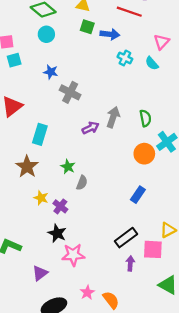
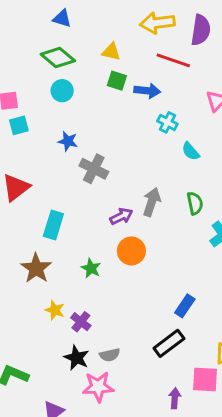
cyan semicircle: (152, 63) -> (191, 151), moved
orange circle: (144, 154) -> (131, 251), moved
gray semicircle: (82, 183) -> (110, 355), moved, turned 56
black rectangle: (126, 238) -> (169, 343), moved

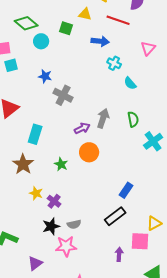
yellow triangle: (111, 52) -> (85, 14), moved
green diamond: (58, 58) -> (26, 23), moved
green square: (117, 81) -> (66, 28), moved
black star: (77, 358) -> (51, 226), turned 30

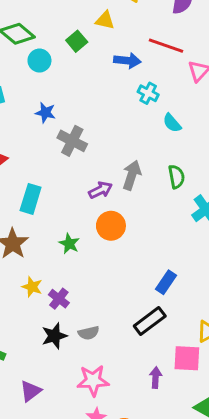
red line: (118, 20) -> (166, 46), moved
green square: (66, 28) -> (77, 41), turned 32
pink star: (66, 246) -> (93, 381), moved

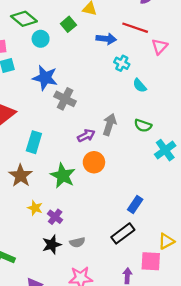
blue star: (45, 113) -> (45, 78), size x1.6
green semicircle: (176, 177) -> (143, 126), turned 120
green star: (69, 244) -> (63, 176), size x1.6

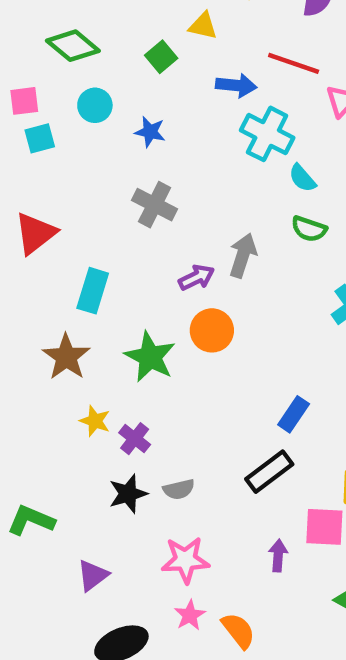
cyan circle: (41, 39) -> (95, 105), moved
cyan cross: (122, 63) -> (267, 134), size x1.6
blue star: (45, 78) -> (150, 132), moved, size x0.6
green semicircle: (143, 126) -> (309, 229), moved

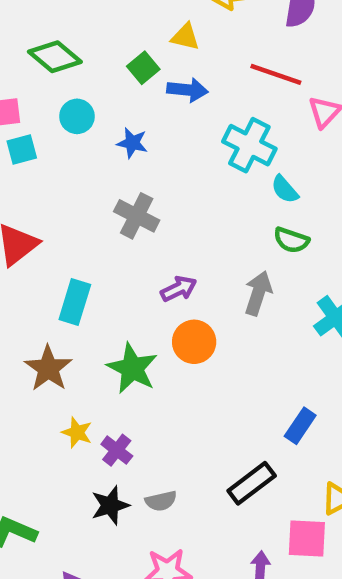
blue arrow: (236, 85) -> (187, 90), moved
gray arrow: (243, 255) -> (258, 293), moved
blue rectangle: (294, 414) -> (300, 426), moved

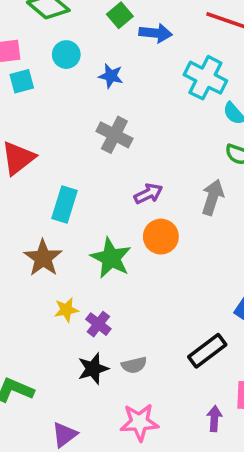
yellow star: (77, 432) -> (66, 310), turned -30

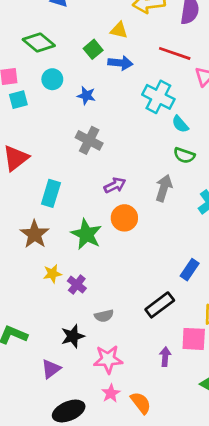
black star: (93, 369) -> (73, 336), moved

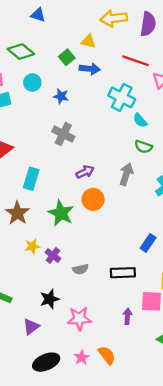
black rectangle: (160, 305) -> (123, 273), turned 35
gray semicircle: (104, 316) -> (80, 269), moved
pink star: (111, 393) -> (82, 357), moved

